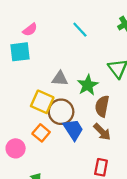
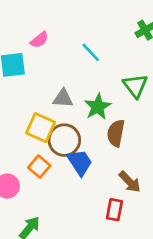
pink semicircle: (30, 30) -> (39, 40), moved
cyan line: (80, 30) -> (91, 52), moved
brown arrow: (102, 132) -> (130, 182), moved

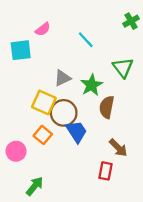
gray triangle: (63, 98) -> (62, 78), turned -30

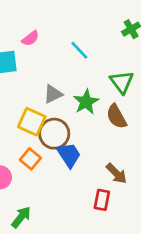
brown semicircle: (107, 107) -> (116, 116), moved, turned -40

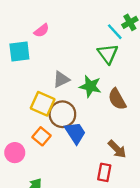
cyan line: (79, 50) -> (115, 32), moved
green triangle: (122, 82) -> (108, 54), moved
green star: (86, 102) -> (90, 86), turned -30

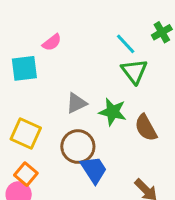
cyan line: (115, 32) -> (126, 44), moved
yellow square: (43, 104) -> (26, 134), moved
orange square: (41, 136) -> (26, 174), moved

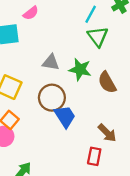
cyan line: (126, 44) -> (91, 14), turned 72
gray triangle: (76, 103) -> (51, 62), turned 36

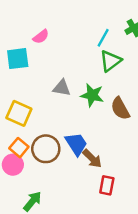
green triangle: (98, 37) -> (110, 61), turned 30
brown circle: (52, 98) -> (46, 149), moved
brown arrow: (107, 133) -> (92, 159), moved

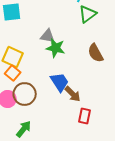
green star: (92, 95) -> (56, 48), moved
orange square: (19, 148) -> (13, 73), moved
brown circle: (46, 149) -> (25, 94), moved

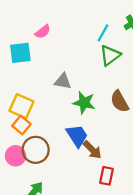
green star: (56, 48) -> (84, 103), moved

